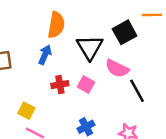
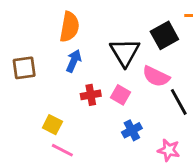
orange semicircle: (56, 25) -> (69, 27), moved
blue cross: (86, 127) -> (132, 130), moved

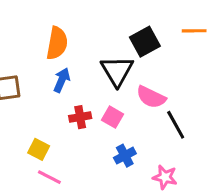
black square: (164, 35) -> (145, 42), moved

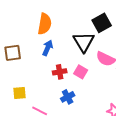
yellow square: (39, 149) -> (20, 93), moved, turned -32
blue cross: (125, 156) -> (68, 97), moved

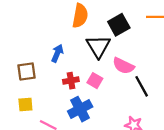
orange semicircle: (45, 24) -> (80, 16), moved
brown square: (13, 53) -> (27, 71), moved
blue cross: (68, 97) -> (80, 109), size x1.5

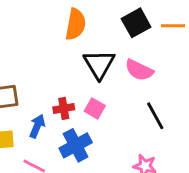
black square: (119, 25) -> (136, 23), moved
blue arrow: (57, 53) -> (37, 126), moved
pink semicircle: (123, 66) -> (139, 70), moved

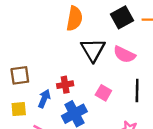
pink square: (95, 108) -> (103, 93), moved
black line: (155, 116) -> (137, 90), turned 30

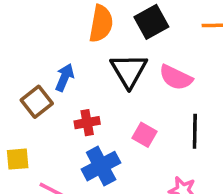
black square: (122, 17) -> (151, 22), moved
brown square: (20, 75) -> (37, 102), moved, turned -30
blue arrow: (44, 99) -> (65, 77), moved

